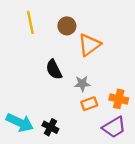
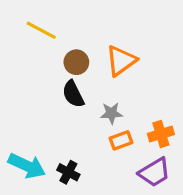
yellow line: (30, 22) -> (41, 30), turned -50
brown circle: (67, 26) -> (76, 62), moved
orange cross: (119, 99) -> (161, 134), turned -30

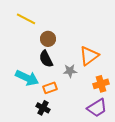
orange triangle: (121, 61) -> (89, 56), moved
orange rectangle: (121, 140) -> (50, 88), moved
cyan arrow: (27, 166) -> (27, 78), moved

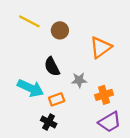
brown circle: (48, 39) -> (60, 30), moved
orange triangle: (89, 56) -> (101, 47), moved
orange cross: (101, 84) -> (104, 95), moved

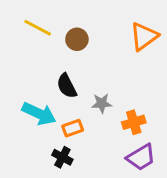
orange triangle: (101, 47) -> (144, 36), moved

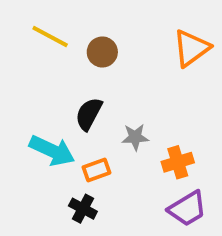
black semicircle: (67, 86) -> (89, 114), turned 55

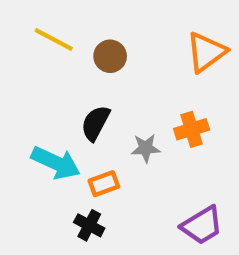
orange cross: (178, 162) -> (192, 129), moved

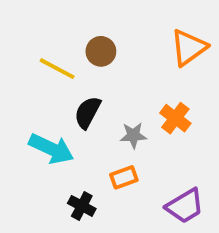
yellow line: (54, 40) -> (57, 69), moved
orange cross: (192, 129) -> (175, 118), turned -36
orange rectangle: (104, 184) -> (124, 177), moved

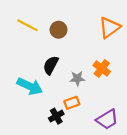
yellow line: (57, 69) -> (28, 25), moved
black cross: (82, 206) -> (56, 116), moved, turned 32

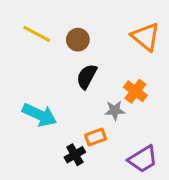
orange triangle: (109, 28) -> (146, 37), turned -45
black semicircle: (51, 65) -> (87, 77), moved
gray star: (77, 78) -> (115, 110), moved

